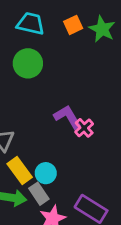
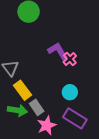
cyan circle: (46, 173) -> (70, 92), moved

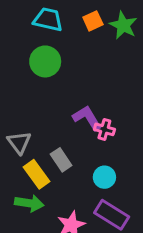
pink cross: (70, 59) -> (104, 129), turned -32
gray rectangle: (37, 107) -> (61, 160), moved

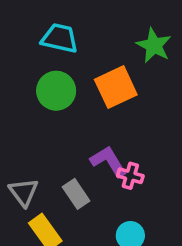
orange square: (93, 21) -> (116, 87), moved, size x1.6
gray rectangle: (61, 160) -> (76, 194), moved

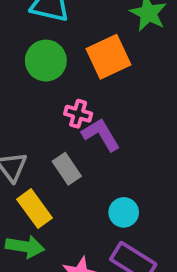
pink cross: (130, 176) -> (78, 114), moved

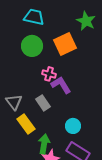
green arrow: (25, 247) -> (44, 144), moved, turned -90

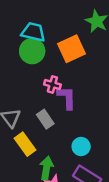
cyan trapezoid: (34, 17) -> (33, 32), moved
purple L-shape: (61, 85) -> (67, 98), turned 30

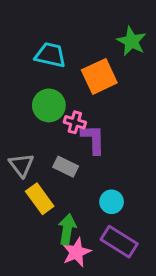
green circle: (32, 51) -> (49, 105), moved
gray rectangle: (45, 119) -> (66, 167), turned -30

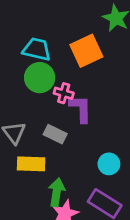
cyan trapezoid: (50, 55) -> (37, 49), moved
yellow rectangle: (40, 199) -> (31, 164), turned -52
cyan circle: (112, 202) -> (109, 164), moved

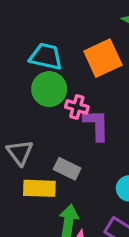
gray rectangle: (55, 134) -> (67, 169), moved

